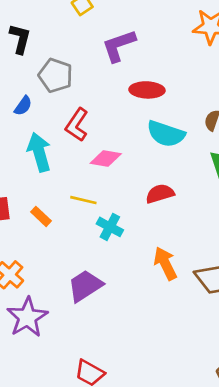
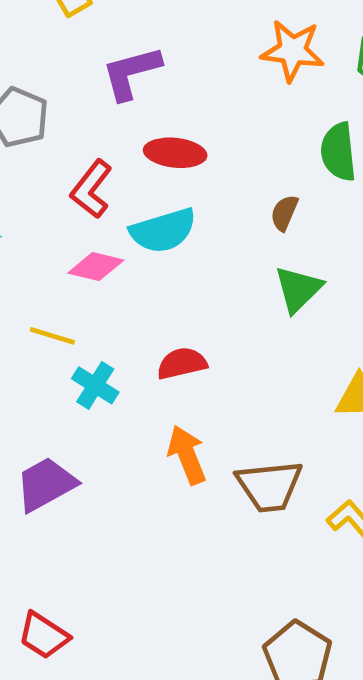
red L-shape: (77, 125) -> (91, 189), moved
cyan semicircle: (166, 134) -> (163, 231), moved, turned -39
red semicircle: (160, 194) -> (182, 363), moved

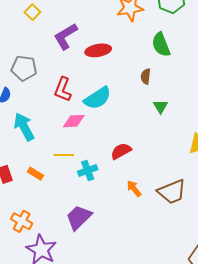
red ellipse: (175, 153) -> (98, 50), moved
green triangle: (298, 289) -> (161, 106), size x0.7
cyan cross: (95, 385) -> (88, 170), turned -36
orange arrow: (187, 455) -> (134, 189), size x0.7

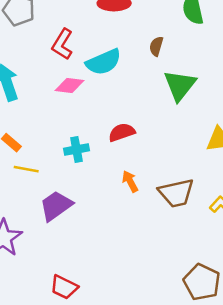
brown semicircle: (146, 76) -> (156, 46), moved
green triangle: (161, 106) -> (180, 85), size x1.8
yellow line: (64, 155) -> (26, 169), moved

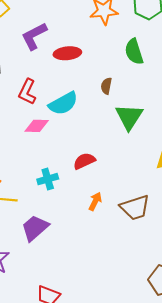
orange arrow: (130, 181) -> (95, 201), turned 60

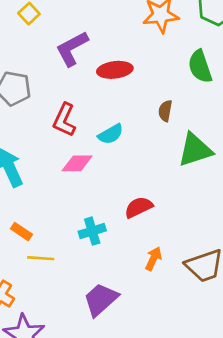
cyan semicircle: (63, 103) -> (111, 134), size x0.7
green triangle: (129, 117) -> (195, 150), turned 40
purple trapezoid: (35, 228) -> (101, 299), moved

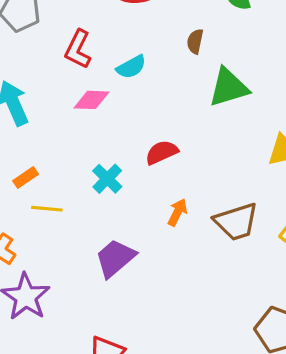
cyan cross: (92, 231) -> (107, 179), turned -30
orange rectangle: (22, 232) -> (26, 177), turned -70

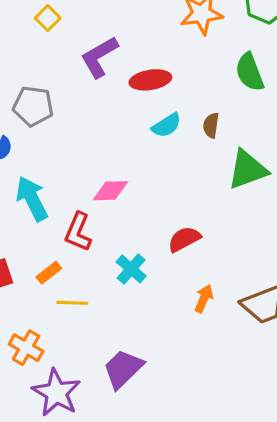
red L-shape: (78, 49) -> (78, 232), moved
cyan semicircle: (131, 67) -> (166, 125), moved
purple trapezoid: (115, 258) -> (123, 369), moved

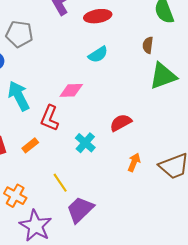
cyan semicircle: (166, 125) -> (98, 55), moved
brown semicircle: (211, 125) -> (148, 45), moved
yellow line: (72, 303) -> (60, 183), moved, turned 54

